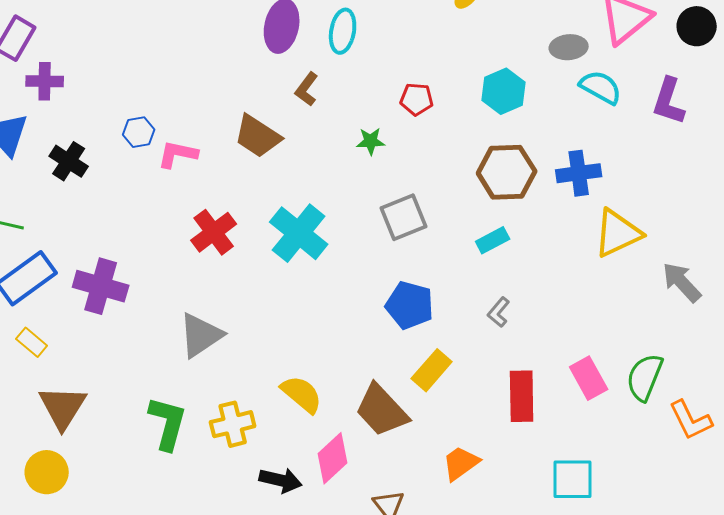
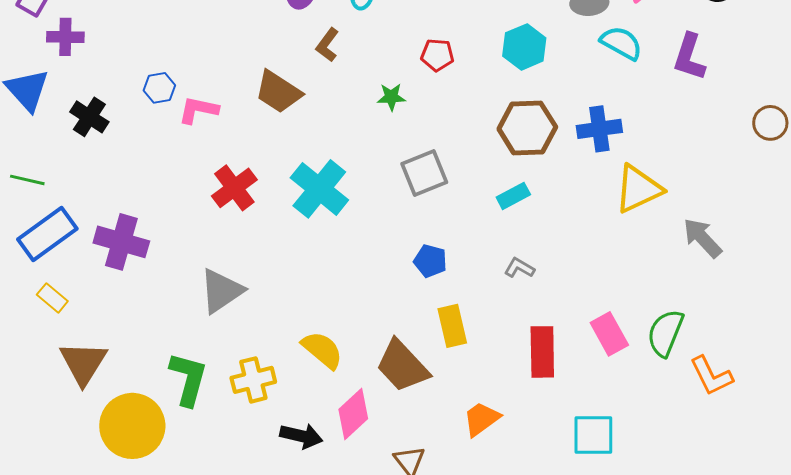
blue pentagon: (410, 305) -> (430, 261), size x0.7
gray L-shape: (499, 312) -> (519, 268), turned 80
yellow rectangle: (432, 370) -> (452, 326), turned -54
yellow circle: (47, 472) -> (132, 426), moved, size x1.5

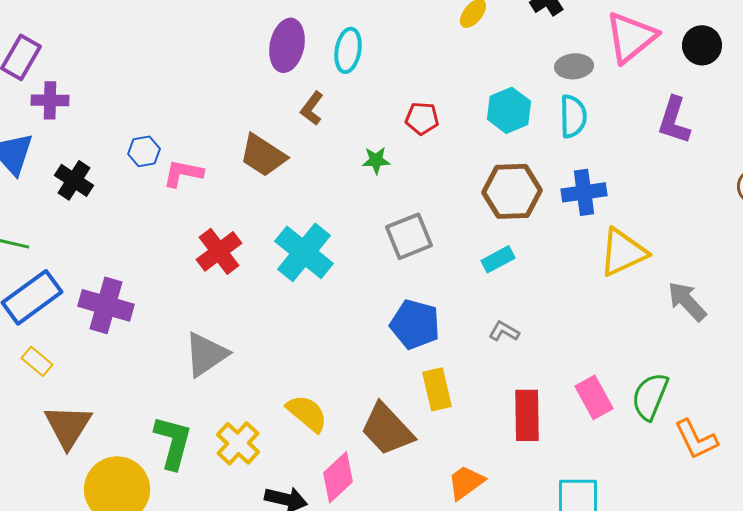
cyan semicircle: (621, 43) -> (573, 116), moved, turned 60
blue pentagon: (430, 261) -> (415, 324), size x1.5
yellow cross: (253, 380) -> (238, 443), turned -33

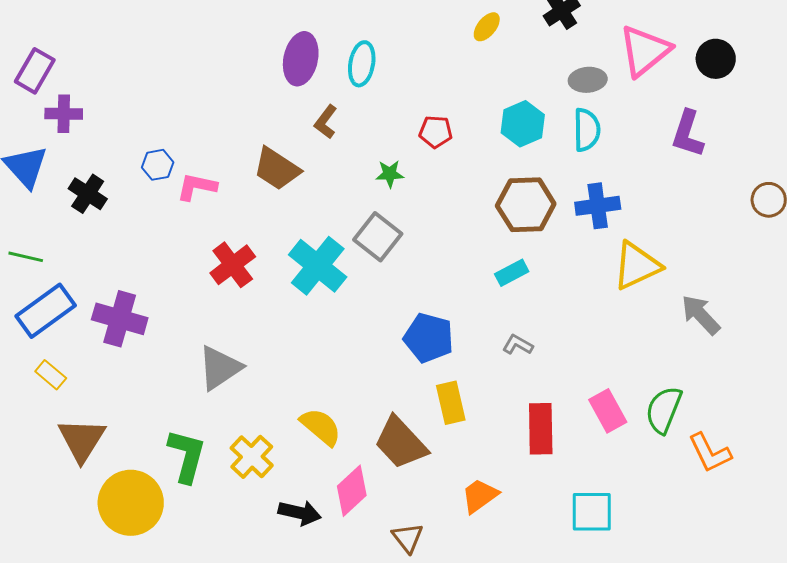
gray square: (409, 236) -> (378, 237), moved, turned -30

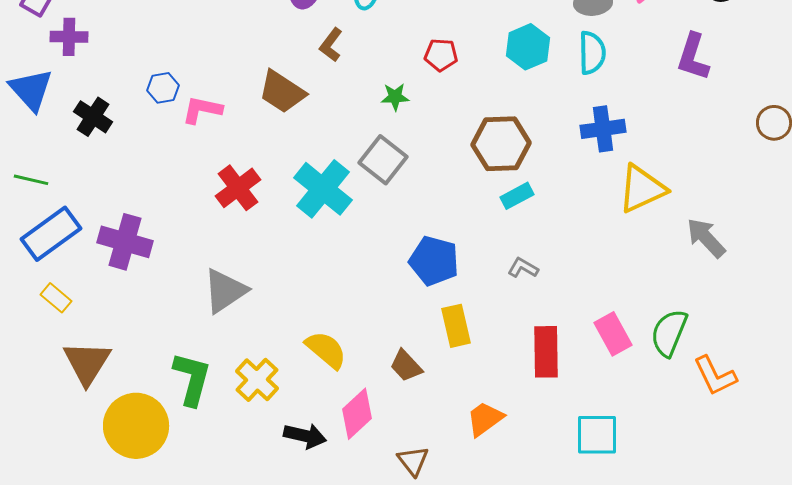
brown hexagon: (526, 205) -> (501, 144), moved
brown trapezoid: (401, 443) -> (406, 366), size x0.6

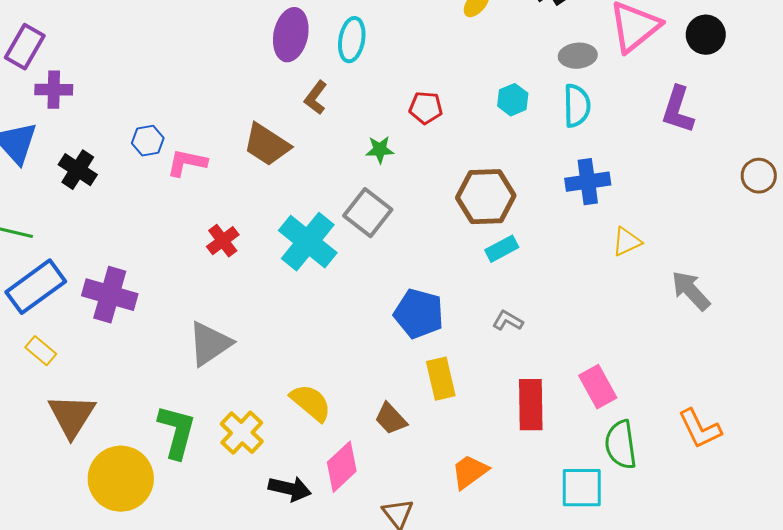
cyan hexagon: (528, 47) -> (513, 100), size x0.7
red cross: (238, 188) -> (223, 241), size x0.7
yellow triangle: (642, 189) -> (627, 242), size x0.6
green semicircle: (669, 333) -> (621, 445), moved, turned -30

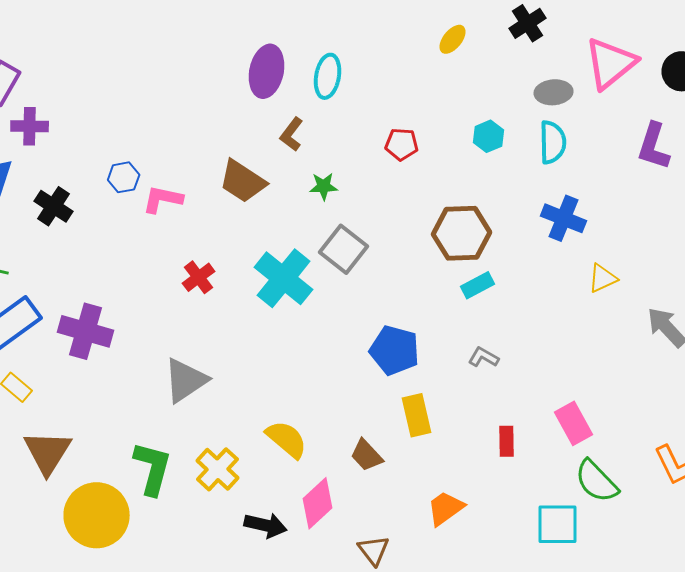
green star: (380, 150) -> (324, 186), moved
blue cross: (588, 182) -> (564, 218), turned 30
red rectangle: (531, 405) -> (507, 441), size x0.6
green semicircle: (621, 445) -> (597, 481), turned -36

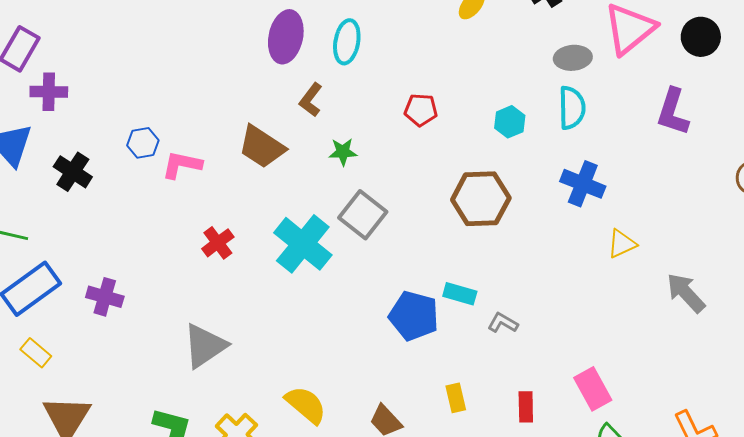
cyan hexagon: (489, 136) -> (510, 122), moved
cyan rectangle: (478, 285) -> (460, 294), moved, turned 44
purple cross: (86, 331) -> (105, 297), size x0.7
yellow rectangle: (417, 415) -> (456, 398), moved, size x0.7

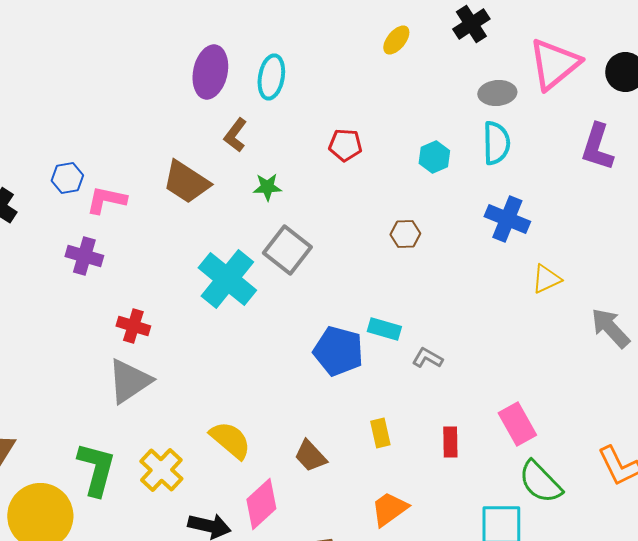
brown hexagon: (481, 199) -> (405, 234), size x0.5
red cross: (218, 243) -> (133, 326), moved, turned -36
purple cross: (105, 297) -> (84, 256), moved

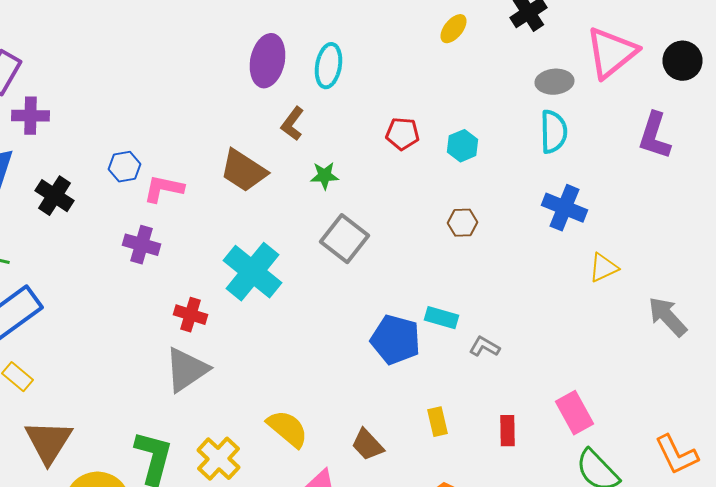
cyan hexagon: (434, 157) -> (462, 146), moved
cyan cross: (227, 279) -> (252, 272), moved

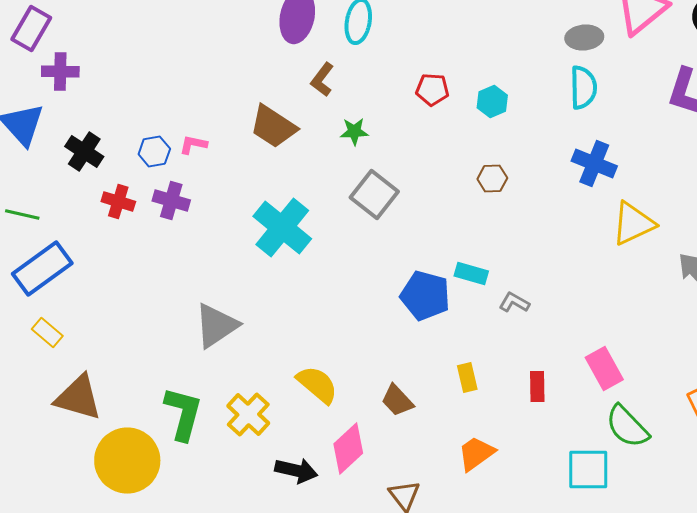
blue hexagon: (124, 167) -> (154, 152), moved
pink L-shape: (164, 189) -> (193, 144), size x0.7
yellow triangle: (604, 268) -> (633, 224), size x1.5
red cross: (190, 315) -> (118, 202), moved
brown triangle: (48, 442) -> (78, 398), turned -46

